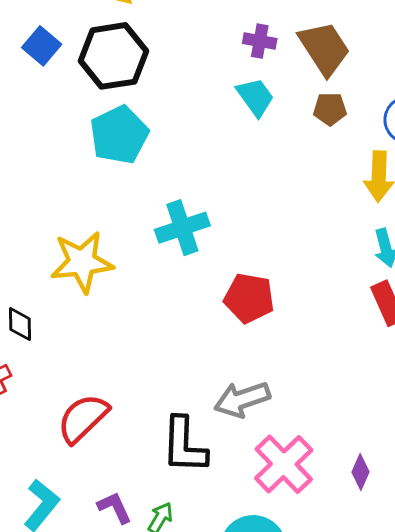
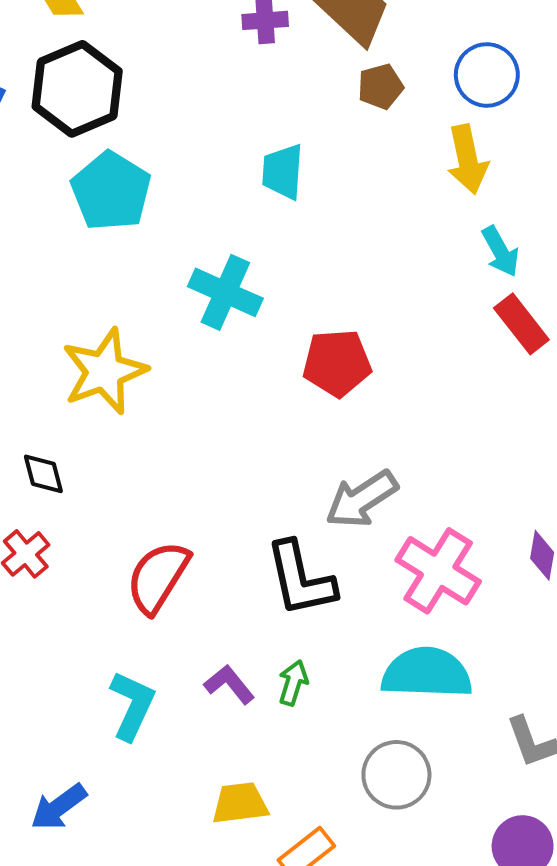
cyan trapezoid: (255, 97) -> (283, 172), moved, turned -126
cyan cross: (182, 228) -> (225, 292), turned -33

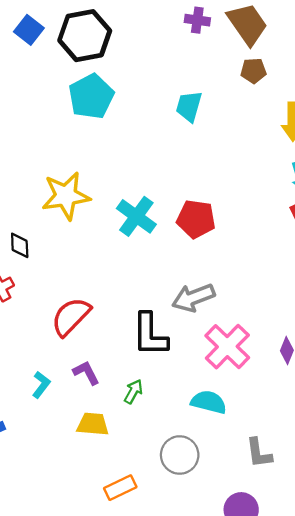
cyan cross: (225, 292) -> (136, 216), moved
cyan semicircle: (427, 673) -> (209, 402), size x0.7
purple L-shape: (229, 684) -> (86, 373), moved
cyan L-shape: (132, 705) -> (41, 385), size x0.7
yellow trapezoid: (240, 803) -> (93, 424), moved

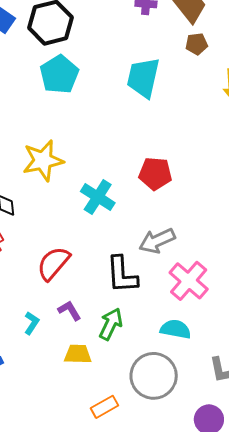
cyan trapezoid: (189, 106) -> (143, 78), size x1.5
cyan cross: (136, 216) -> (98, 197), moved
green arrow: (133, 391) -> (111, 324), size x1.5
gray circle: (180, 455) -> (154, 376), size x1.4

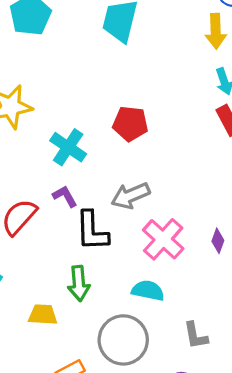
purple L-shape: (70, 310) -> (65, 196), moved
green arrow: (111, 324) -> (79, 283), turned 148

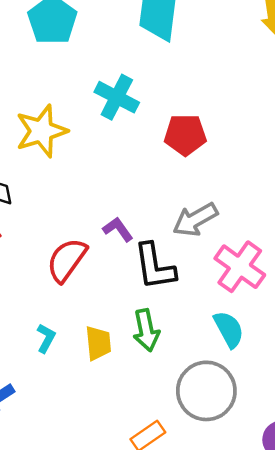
cyan cross: (68, 147) -> (117, 97), moved
cyan semicircle: (148, 291) -> (229, 329), turned 56
yellow trapezoid: (43, 315) -> (98, 343), moved, turned 88

